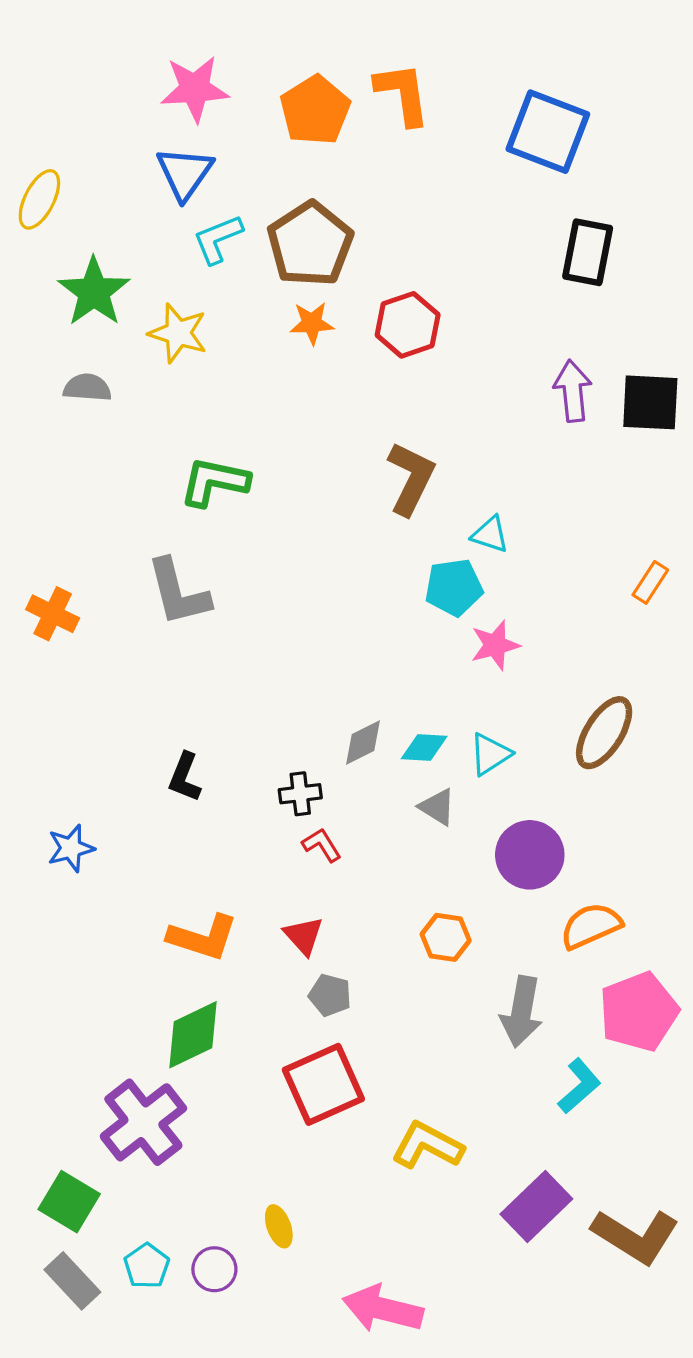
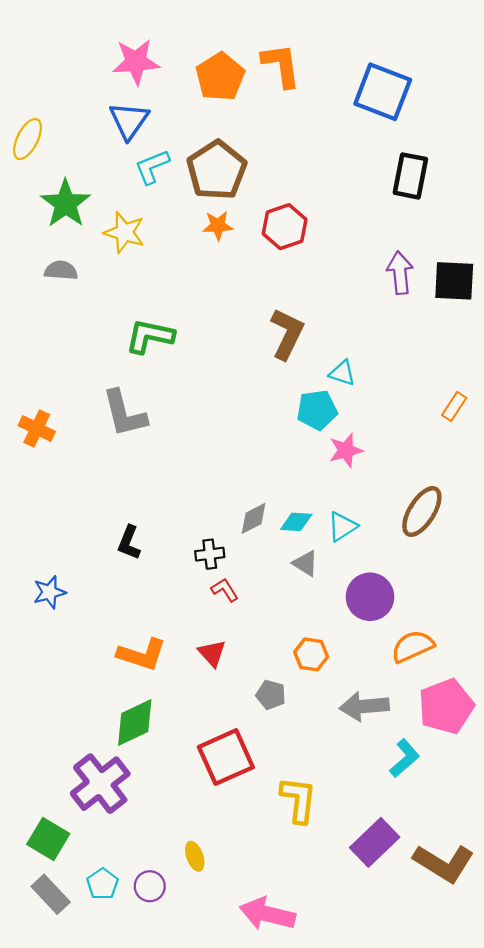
gray pentagon: (330, 995) -> (271, 695), moved
gray arrow: (522, 1012) -> (364, 706), turned 75
yellow L-shape: (427, 1145) -> (299, 800), turned 69

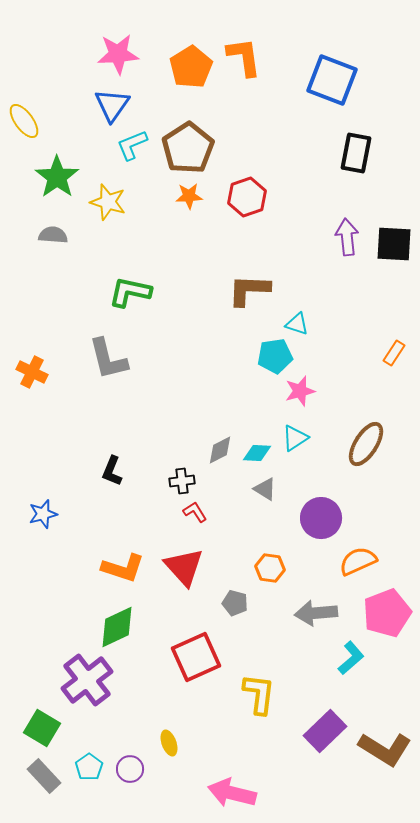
yellow ellipse: (28, 139) -> (24, 121), turned -63
brown L-shape: (287, 334) -> (249, 290), turned -114
cyan triangle: (342, 526) -> (295, 438), moved
red triangle: (212, 653) -> (184, 567), size x1.6

